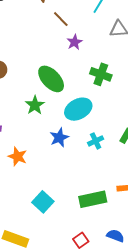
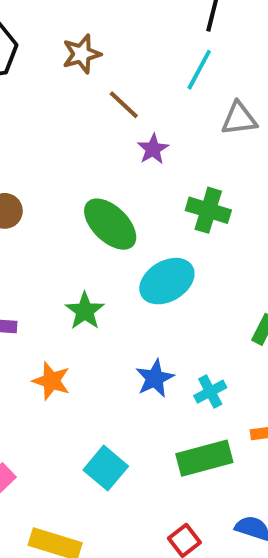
green star: (35, 105) -> (85, 311), moved
blue star: (59, 137) -> (155, 378), moved
cyan cross: (96, 141) -> (210, 392), moved

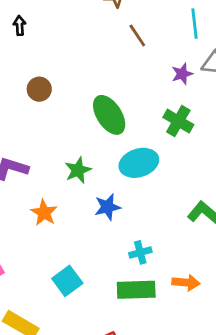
cyan line: (199, 70) -> (195, 24), turned -48
purple star: (153, 149) -> (182, 74), moved
blue star: (155, 378) -> (107, 207), moved
cyan cross: (210, 392) -> (140, 252), moved

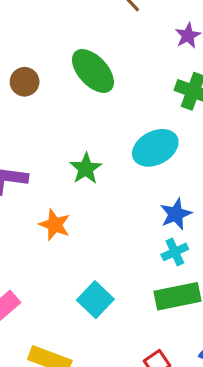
green ellipse: (109, 115) -> (93, 71), moved
blue star: (107, 207) -> (176, 214), moved

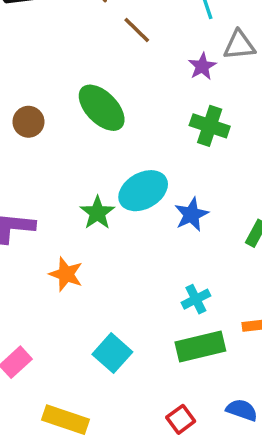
cyan ellipse: (155, 148) -> (143, 191), moved
blue star: (176, 214) -> (191, 214), moved

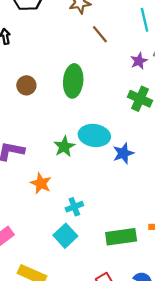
green ellipse: (102, 108) -> (73, 81), turned 44
cyan ellipse: (143, 191) -> (94, 135), turned 32
cyan cross: (196, 299) -> (74, 207), moved

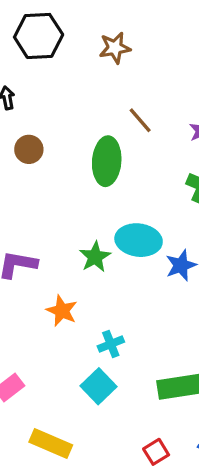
brown line: (100, 34) -> (140, 120), moved
brown circle: (26, 85) -> (29, 149), moved

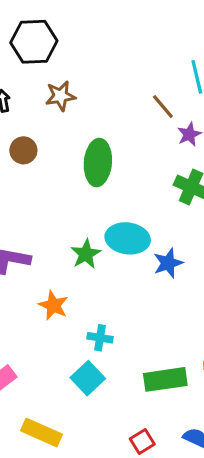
brown star: (115, 48) -> (60, 96), moved
brown line: (140, 120) -> (163, 106), moved
cyan cross: (111, 344) -> (100, 338), turned 30

